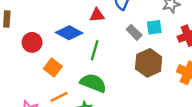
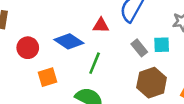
orange square: (53, 67) -> (47, 77), turned 30

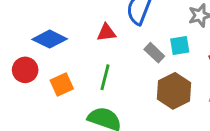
blue diamond: (69, 41) -> (50, 39), moved
orange square: (47, 77) -> (62, 85), moved

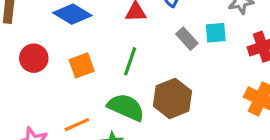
red circle: (25, 70) -> (34, 58), moved
brown hexagon: (174, 91) -> (172, 98), moved

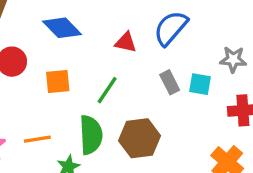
green semicircle: (126, 107) -> (91, 135), turned 48

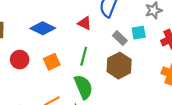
red triangle: (126, 42) -> (85, 23), turned 32
brown hexagon: (140, 138) -> (119, 66), moved

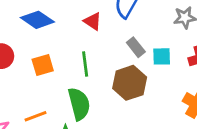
cyan square: (139, 33) -> (162, 56), moved
green line: (84, 56) -> (85, 64), turned -30

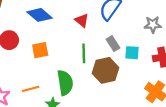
green line: (85, 64) -> (84, 53), moved

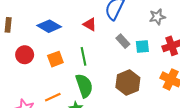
green line: (84, 53) -> (83, 56), moved
brown hexagon: (105, 70) -> (128, 83), moved

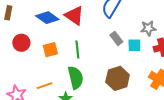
gray star: (157, 17) -> (148, 28), moved
red triangle: (90, 24) -> (74, 16), moved, size x1.5

